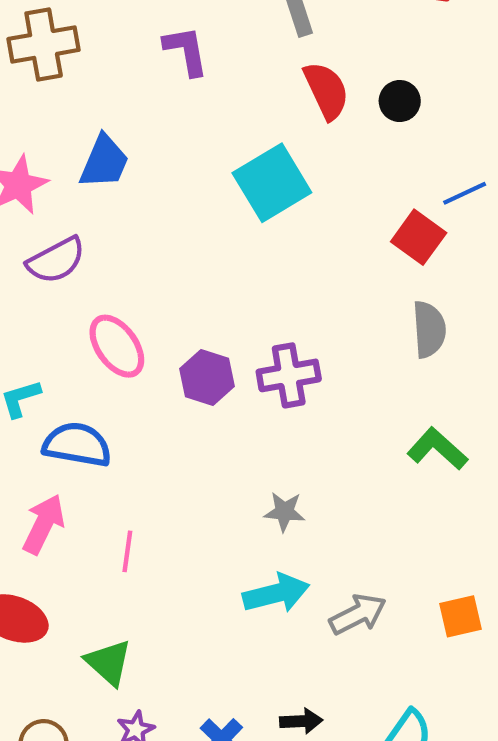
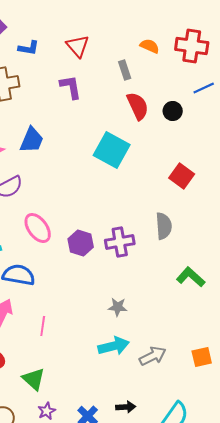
cyan square: (272, 183) -> (112, 150), turned -30
blue line: (465, 193) -> (204, 88), moved
gray semicircle: (429, 329) -> (164, 226), moved

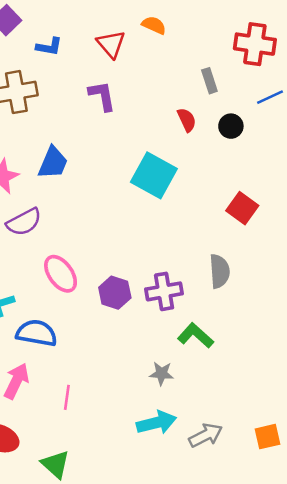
orange semicircle: (150, 46) -> (154, 25), moved
gray rectangle: (125, 70) -> (209, 81), moved
red semicircle: (138, 106) -> (187, 120), size x0.7
green L-shape: (191, 277) -> (196, 336), moved

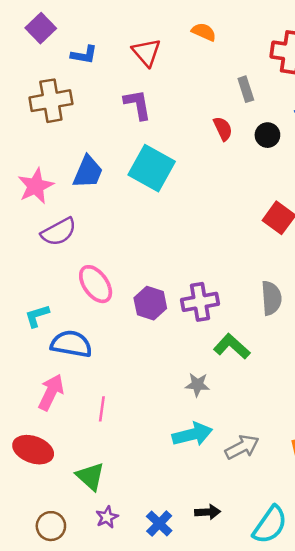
orange semicircle: (154, 25) -> (204, 32), moved
cyan square: (154, 175) -> (152, 168), moved
gray semicircle: (220, 271) -> (271, 298), moved

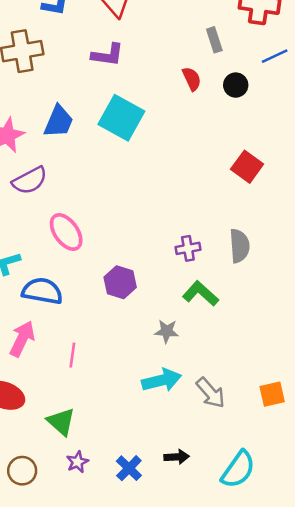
purple L-shape: (138, 104) -> (108, 55), turned 108
purple cross: (200, 302) -> (188, 248), moved, size x0.7
purple hexagon: (150, 303) -> (120, 282), moved
gray arrow: (242, 447) -> (211, 393), turned 76

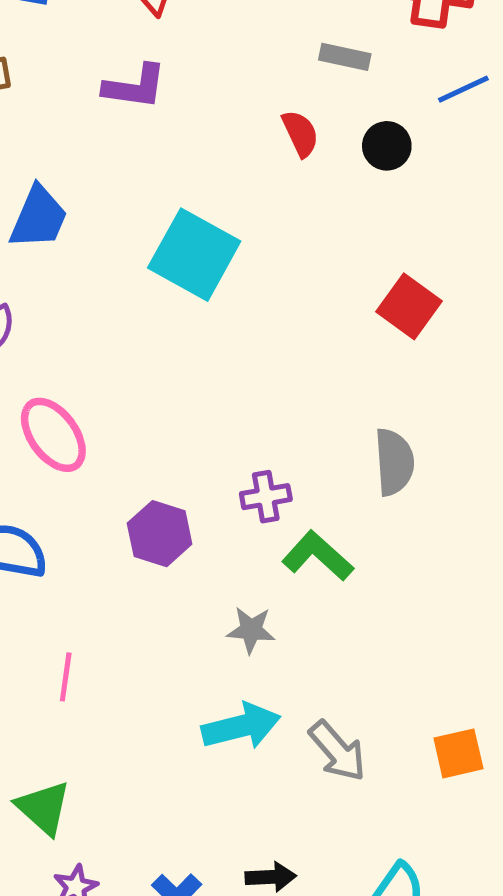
gray rectangle: (214, 40) -> (345, 57), turned -60
cyan square: (121, 118) -> (194, 255), moved
purple cross: (188, 248) -> (266, 497), moved

